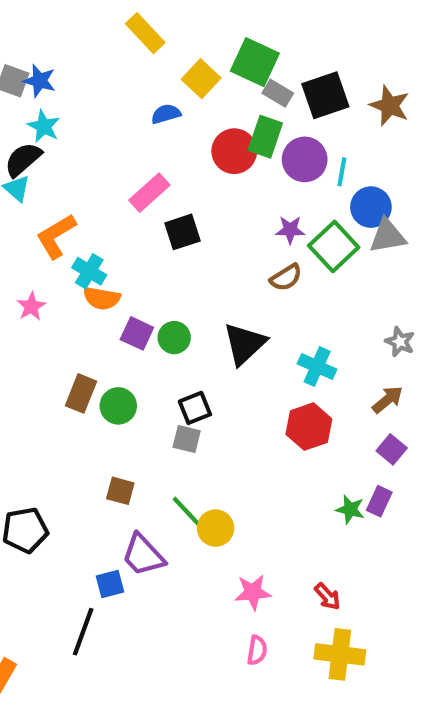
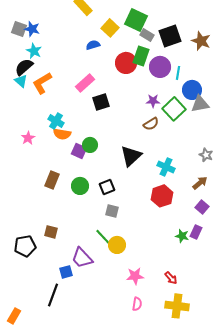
orange L-shape: (56, 236) -> (42, 83), moved
green circle: (174, 338) -> (90, 145), moved
green circle: (118, 406) -> (80, 186), moved
gray square: (187, 439) -> (112, 211), moved
brown square: (120, 491) -> (51, 232), moved

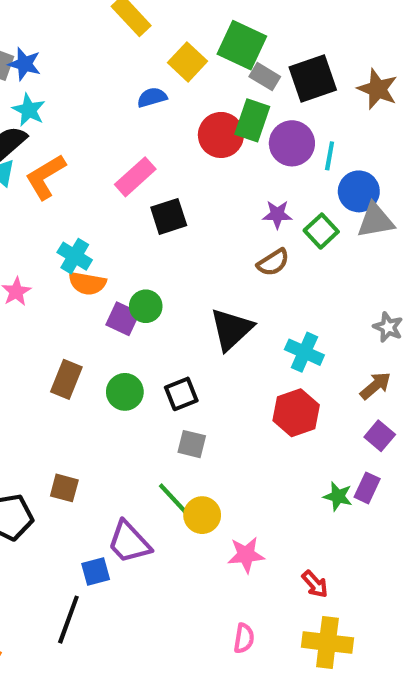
green square: (174, 109) -> (321, 231), size x0.7
pink star: (135, 276) -> (246, 555), moved

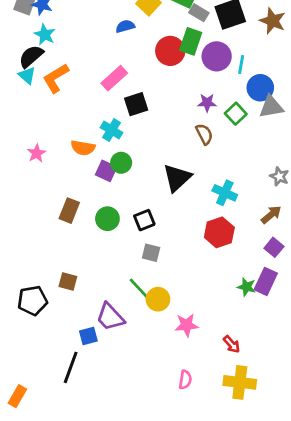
cyan cross: (75, 256) -> (112, 130), moved
brown semicircle: (273, 262) -> (204, 134), turned -85
purple rectangle: (367, 488) -> (266, 281), size x1.4

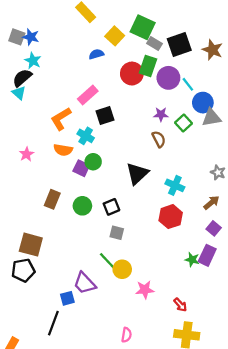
cyan line: (241, 65) -> (188, 84), turned -48
orange L-shape: (56, 78) -> (61, 119), moved
brown square: (68, 281) -> (31, 245), moved, size x1.6
pink semicircle: (185, 380) -> (126, 335), moved

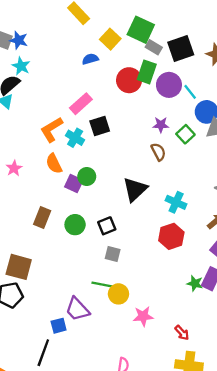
cyan cross: (86, 136) -> (75, 138), moved
orange semicircle: (63, 150) -> (54, 164), turned 54
green line: (107, 261) -> (102, 285), turned -36

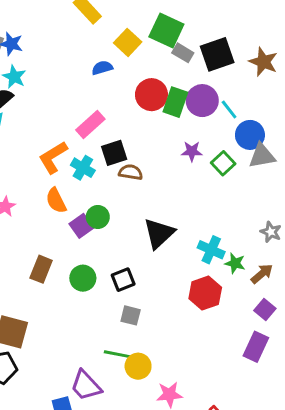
green rectangle: (147, 72) -> (175, 102), moved
brown semicircle: (158, 152) -> (131, 172), moved, turned -54
purple square: (74, 184) -> (81, 226), turned 30
green star: (195, 283) -> (235, 263), moved

